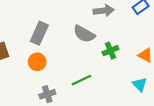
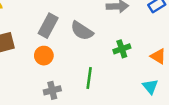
gray semicircle: (84, 34) -> (82, 31), moved
green line: (81, 80) -> (89, 78), turned -60

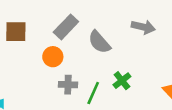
green cross: (122, 49) -> (122, 81), moved, turned -35
gray cross: (52, 90) -> (68, 85), moved

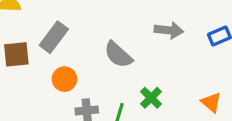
gray rectangle: (66, 27) -> (54, 37), moved

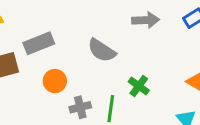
gray rectangle: (54, 37) -> (39, 43), turned 40

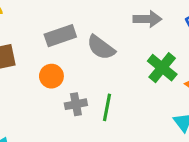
gray rectangle: (39, 43) -> (60, 36), moved
green cross: (139, 86) -> (162, 68), moved, size x1.4

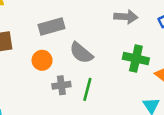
gray semicircle: (101, 47) -> (81, 53), moved
green cross: (162, 68) -> (136, 59), turned -30

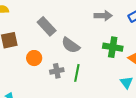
gray rectangle: (51, 27) -> (47, 26), turned 66
orange circle: (42, 60) -> (34, 58), moved

